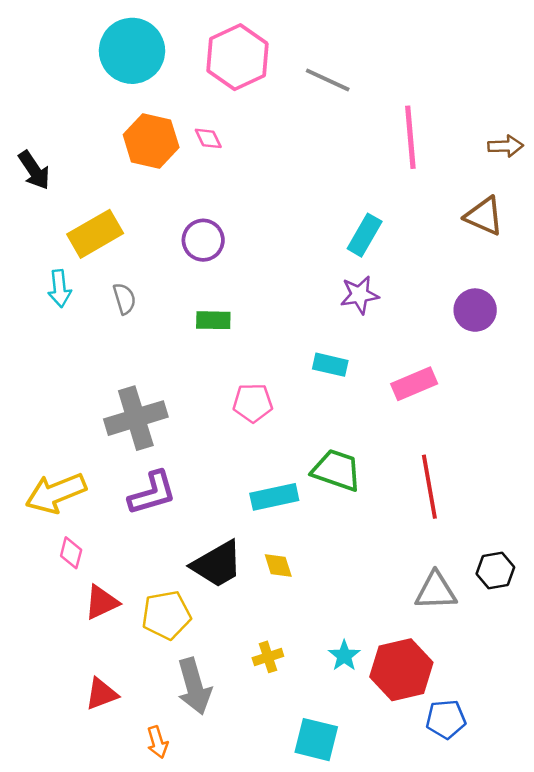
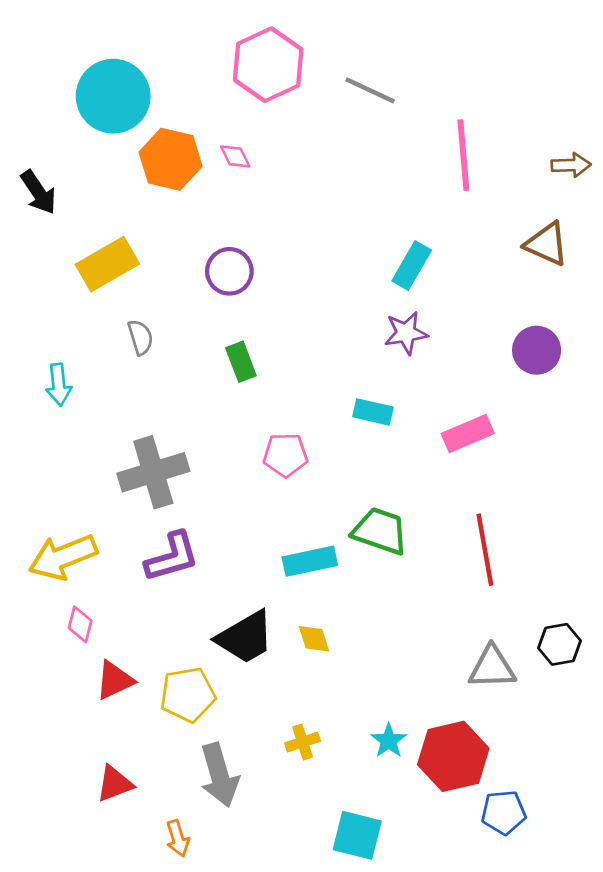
cyan circle: (132, 51) -> (113, 96), moved
cyan arrow: (60, 288) -> (59, 385), moved
green rectangle: (213, 320) -> (241, 362), turned 68

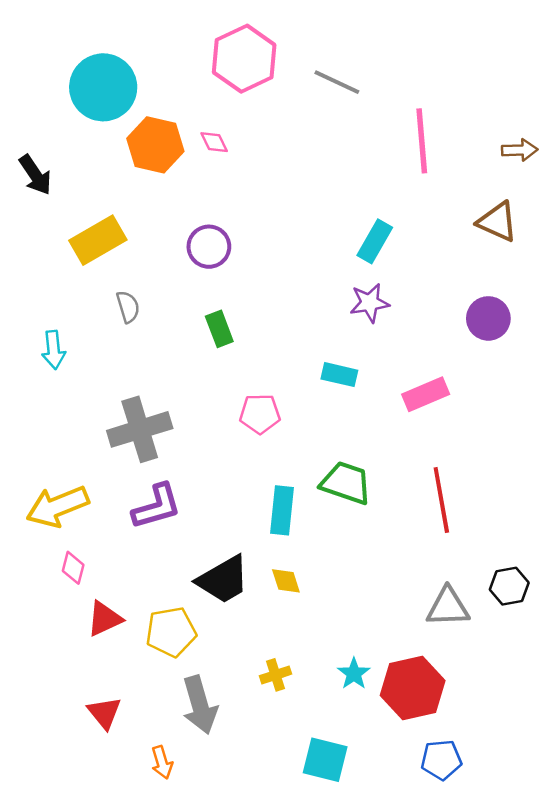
cyan rectangle: (310, 561) -> (282, 510), turned -72
red triangle: (115, 784) -> (104, 713), turned -48
blue pentagon: (504, 812) -> (441, 760), moved

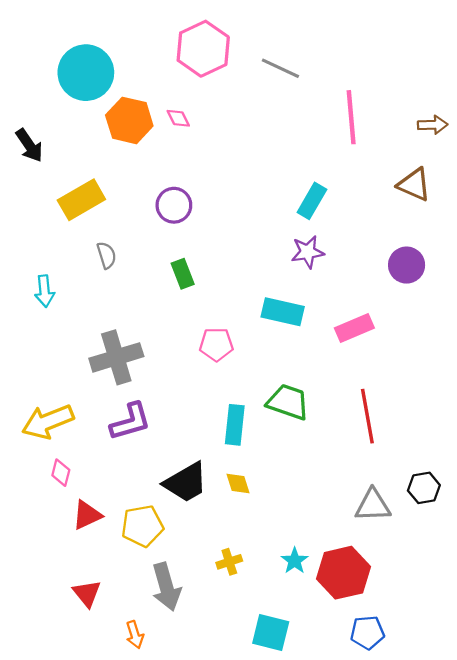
cyan rectangle: (339, 375) -> (283, 312), size x1.4

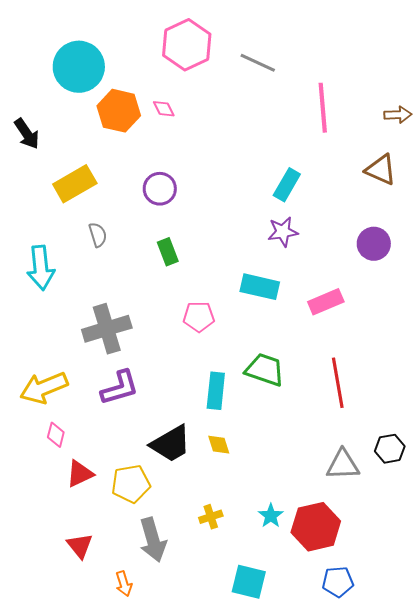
cyan arrow: (45, 291) -> (41, 268), size x1.5

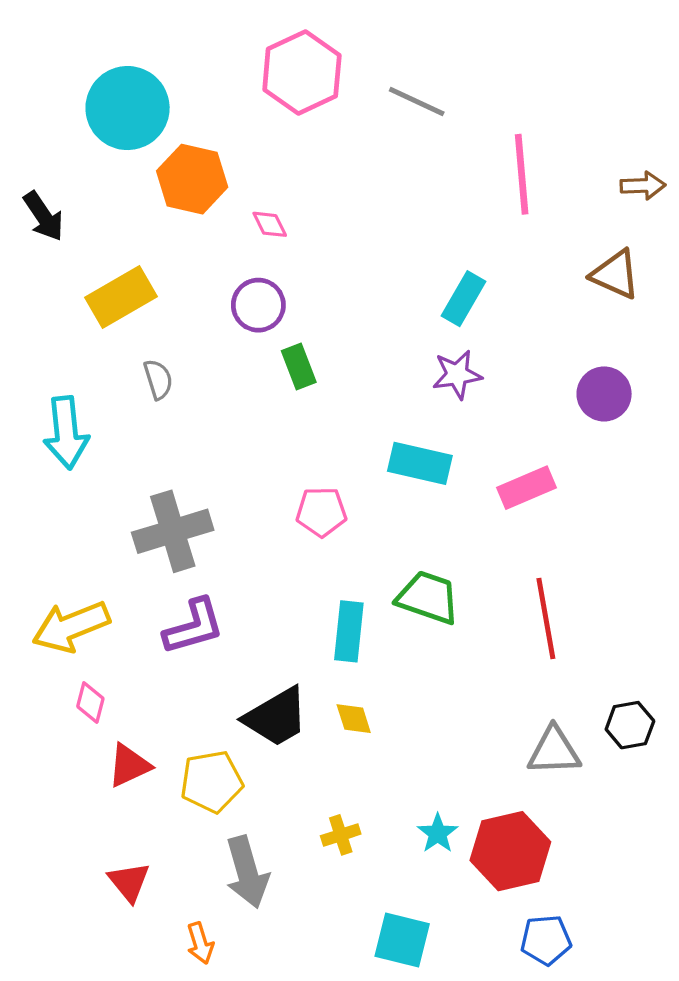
pink diamond: (164, 109) -> (270, 224), moved
green rectangle: (168, 252) -> (299, 366), moved

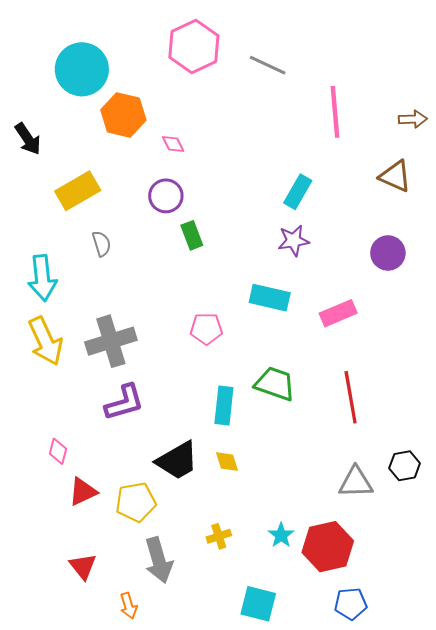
yellow arrow: (71, 627) -> (46, 341), moved, turned -93

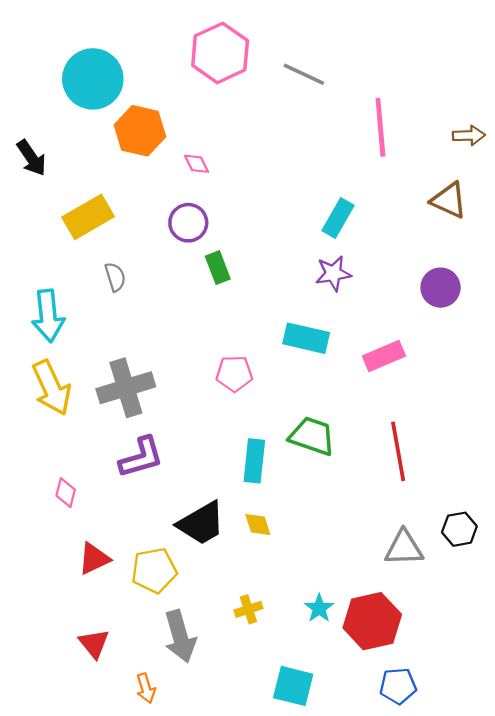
pink diamond: (58, 451) -> (66, 493), moved

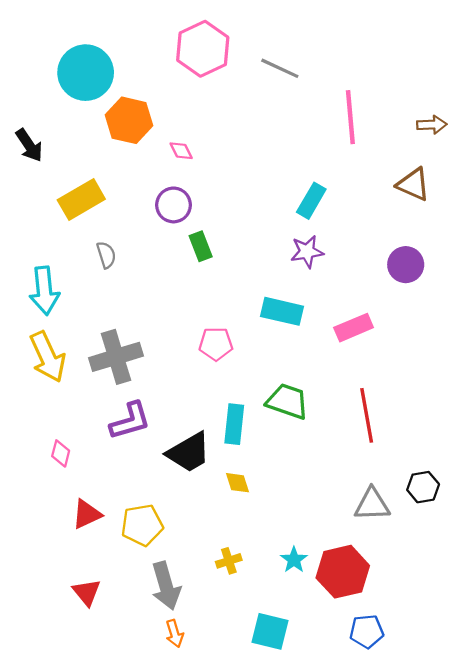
black trapezoid: (201, 523) -> (189, 452), moved
orange arrow: (146, 688) -> (175, 634), moved

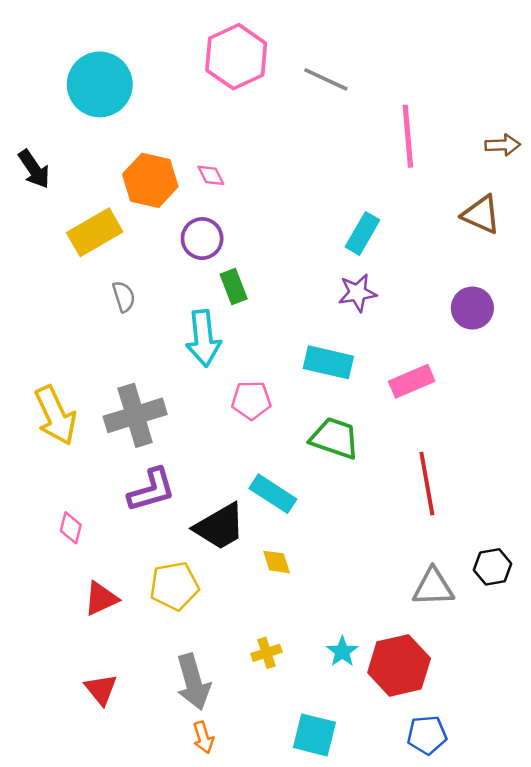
orange hexagon: (129, 120) -> (150, 180), moved
cyan arrow: (44, 291) -> (203, 338), moved
green trapezoid: (287, 401) -> (335, 438), moved
cyan rectangle: (234, 424) -> (273, 494), turned -63
yellow pentagon: (142, 525) -> (174, 586), moved

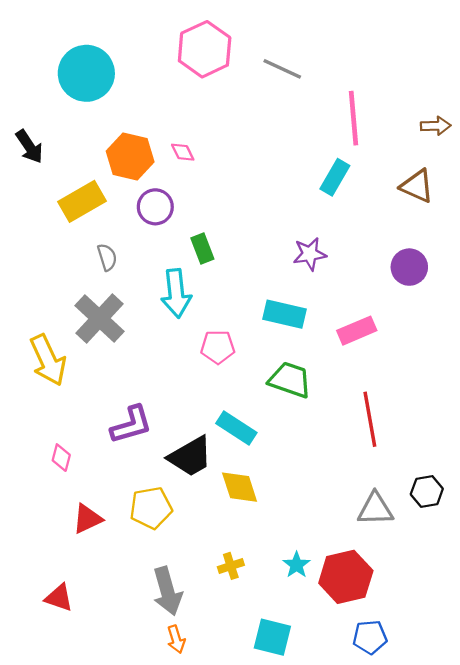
cyan rectangle: (362, 233) -> (335, 177), moved
purple circle: (202, 239) -> (155, 207), moved
gray cross: (135, 415) -> (99, 319), moved, turned -30
yellow diamond: (277, 562) -> (240, 487), size x1.5
red triangle: (101, 689) -> (59, 598), moved, turned -32

